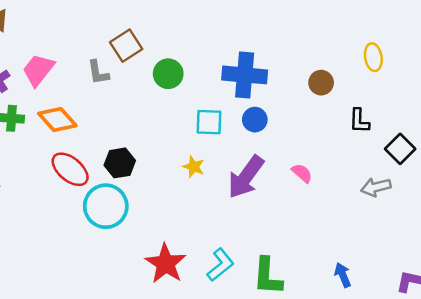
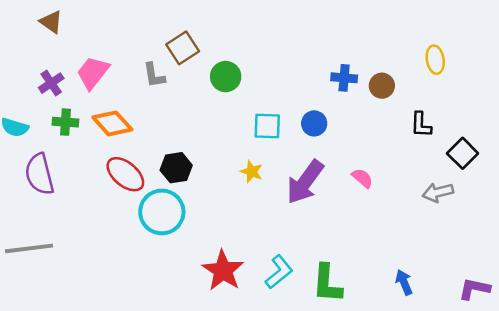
blue cross: (245, 75) -> (344, 78), moved, size x0.6

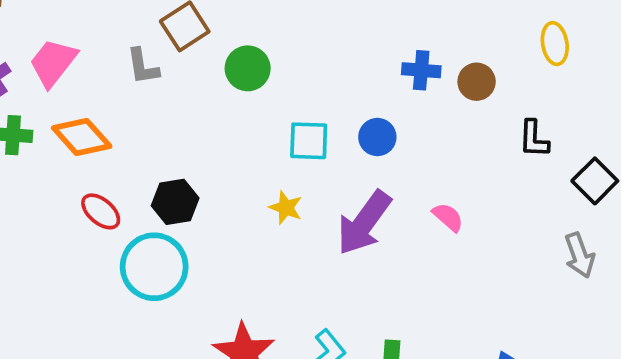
red ellipse: (125, 174) -> (101, 211), size x0.7
gray arrow: (438, 192) -> (580, 255), moved, turned -96

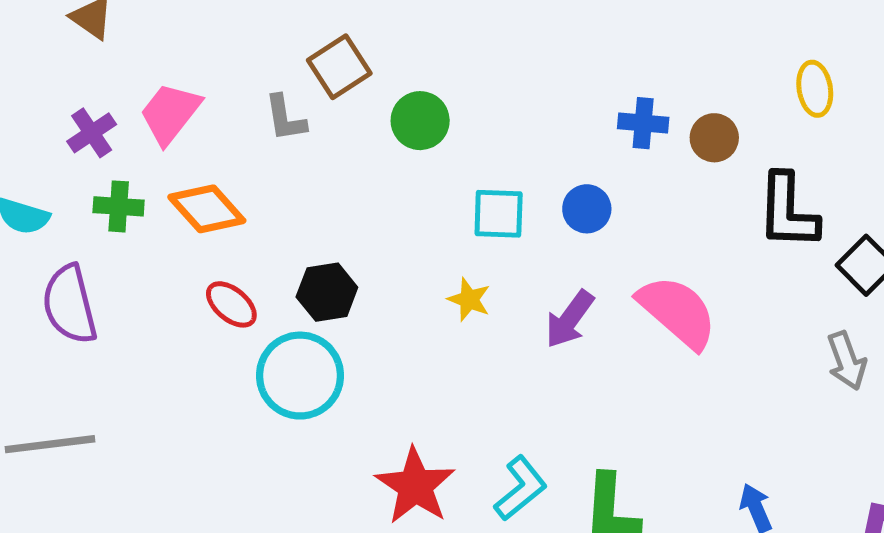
black L-shape: (534, 139) -> (788, 211), size x1.6
pink semicircle: (448, 217) -> (677, 312), size x2.0
purple arrow: (364, 223) -> (570, 319), size x0.7

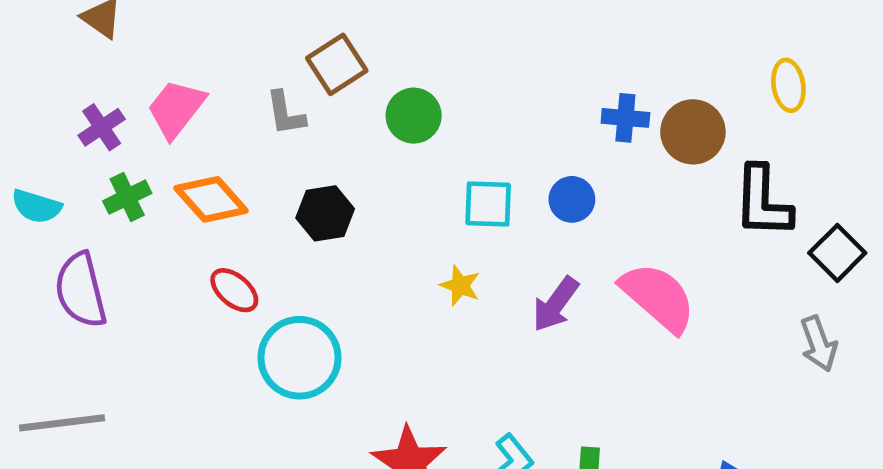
brown circle: (714, 138) -> (693, 132), size x1.4
green cross: (119, 206) -> (127, 197), turned -30
black hexagon: (327, 292) -> (325, 213), moved

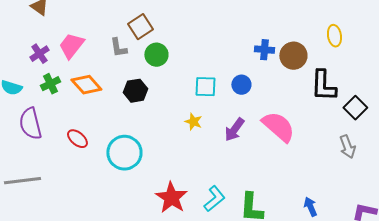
green circle: (414, 116) -> (156, 55), moved
red ellipse: (234, 290) -> (77, 139), moved

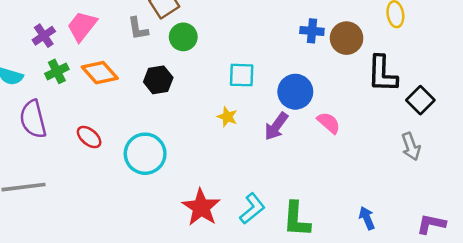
blue circle: (241, 85) -> (295, 92), moved, size x1.5
pink semicircle: (278, 127) -> (329, 123), size x0.6

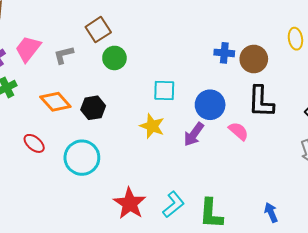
gray L-shape: (138, 29) -> (64, 55), moved, turned 85
orange diamond: (100, 73) -> (55, 102), moved
black L-shape: (382, 74) -> (261, 102), moved
black hexagon: (158, 80) -> (93, 108), moved
yellow star: (227, 117) -> (152, 126), size x1.4

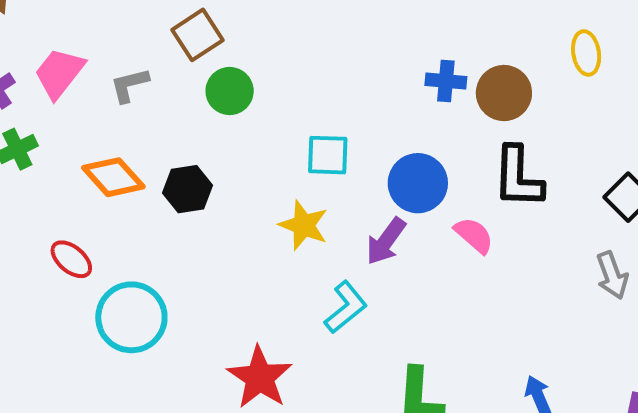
cyan circle: (82, 158) -> (131, 317), moved
cyan L-shape: (173, 204) -> (346, 307), moved

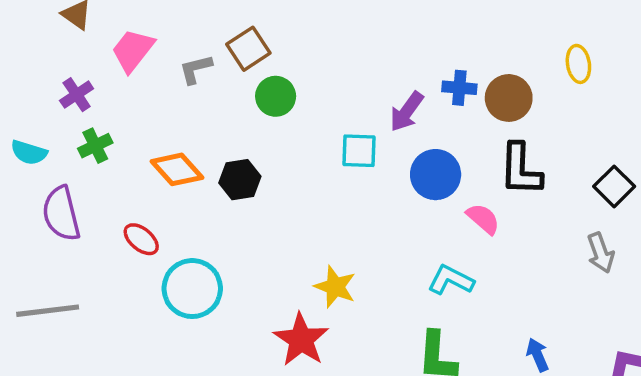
pink trapezoid: (59, 73) -> (133, 50), moved
gray L-shape: (129, 85) -> (196, 69), moved
yellow star: (304, 225) -> (335, 287), moved
purple arrow: (386, 241) -> (407, 112), moved
cyan L-shape: (346, 307) -> (451, 280), moved, turned -114

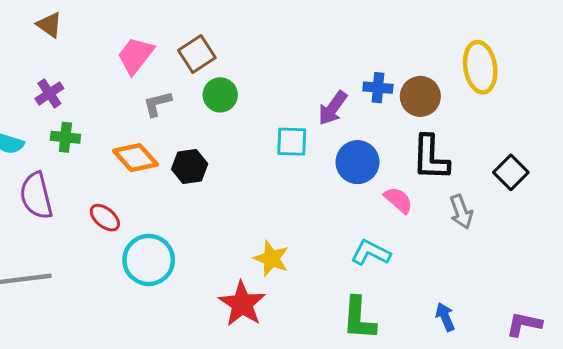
pink trapezoid: (133, 50) -> (136, 55), moved
yellow ellipse: (578, 64) -> (480, 67), size x1.6
gray L-shape: (196, 69) -> (157, 104), moved
green cross: (95, 146) -> (65, 137), turned 32
gray arrow: (601, 253) -> (461, 212), moved

